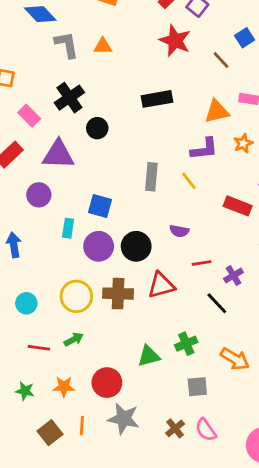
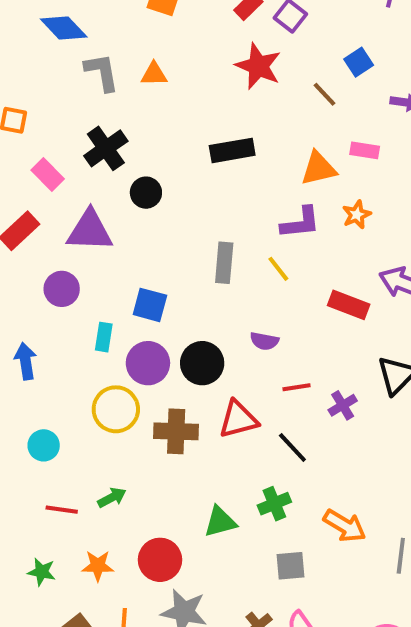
yellow circle: (76, 296) -> (116, 409), moved
black line: (217, 303) -> (292, 447), moved

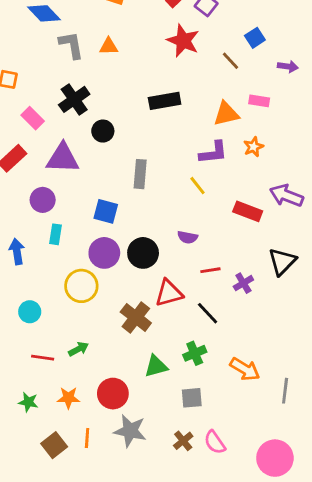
gray rectangle: (224, 263) -> (140, 174), moved
cyan rectangle: (104, 337) -> (56, 234), moved
brown cross: (176, 431) -> (136, 317), moved, turned 36
gray square: (290, 566) -> (192, 398), moved

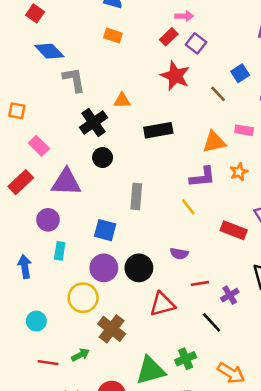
orange triangle: (109, 46) -> (122, 100), moved
black cross: (74, 99) -> (93, 122), moved
black line: (208, 313) -> (212, 322), moved
brown cross: (136, 317) -> (112, 329), moved
green triangle: (156, 366) -> (151, 370), size x1.4

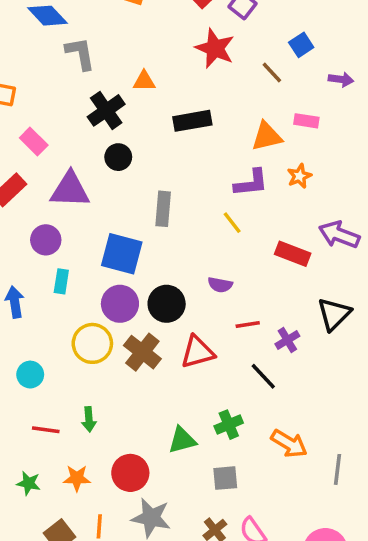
blue square: (105, 230) -> (122, 254), size x1.4
brown cross: (112, 329) -> (142, 352), moved
green arrow: (80, 355) -> (89, 419), turned 114
green triangle: (151, 370) -> (182, 440), size x0.7

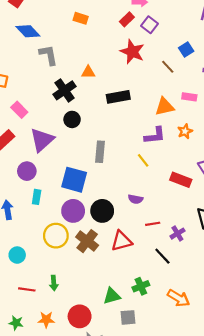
purple triangle: (70, 190) -> (42, 140), turned -44
gray square: (225, 478) -> (128, 317), moved

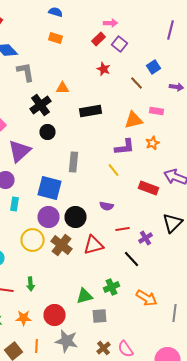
red star: (132, 52) -> (104, 69), size x0.6

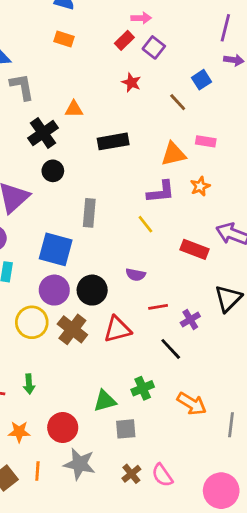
purple arrow: (176, 87) -> (234, 60), moved

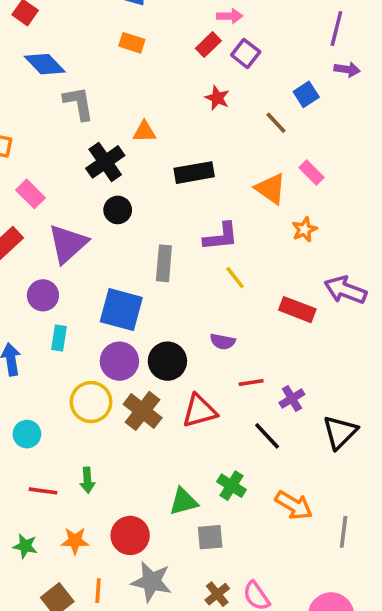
pink rectangle: (206, 141) -> (312, 173), turned 36
orange triangle: (173, 154) -> (271, 189), turned 48
purple L-shape: (161, 192) -> (221, 237), moved
black triangle: (228, 298) -> (340, 432), moved
green cross: (143, 388) -> (231, 486), turned -35

